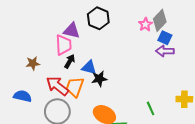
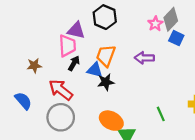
purple arrow: (165, 51) -> (144, 58), moved
orange trapezoid: (75, 87) -> (106, 56), moved
blue semicircle: (23, 96) -> (23, 101), turned 36

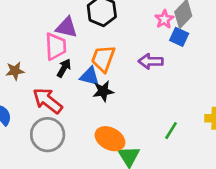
blue square: (176, 38) -> (179, 37), moved
green line: (161, 114) -> (171, 131), turned 56

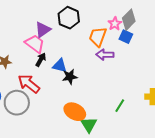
purple triangle: (67, 27) -> (43, 30), turned -48
pink trapezoid: (56, 46) -> (35, 44), turned -50
orange trapezoid: (103, 59) -> (98, 37), moved
gray circle: (48, 135) -> (17, 103), moved

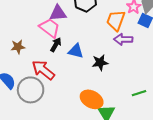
purple triangle: (43, 30) -> (58, 13), turned 30
black star: (70, 77) -> (100, 63), moved
green line: (120, 106) -> (139, 93), turned 40

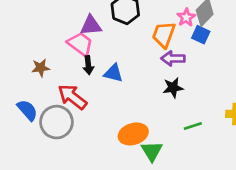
black arrow: (56, 45) -> (88, 65), turned 144
black star: (100, 63) -> (173, 88), moved
orange ellipse: (92, 99) -> (133, 134), turned -45

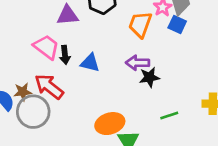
pink trapezoid: (80, 44) -> (46, 47), moved
purple arrow: (173, 59) -> (138, 63), moved
brown star: (41, 68) -> (23, 92), moved

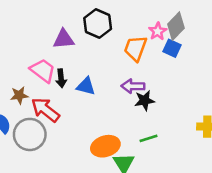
brown star: (23, 92) -> (19, 95), moved
green line: (169, 116) -> (149, 138), moved

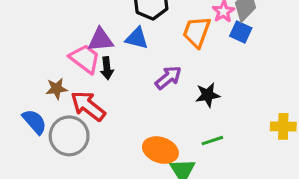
purple triangle: (64, 39) -> (101, 40), moved
blue triangle: (86, 86) -> (137, 38), moved
purple arrow: (133, 86) -> (168, 78), moved, turned 140
orange ellipse: (105, 146) -> (160, 150), turned 36

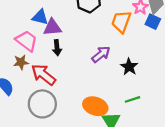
blue triangle: (137, 38) -> (40, 17), moved
pink trapezoid: (85, 59) -> (27, 41), moved
black star: (208, 95) -> (129, 67), turned -30
gray circle: (69, 136) -> (42, 104), moved

